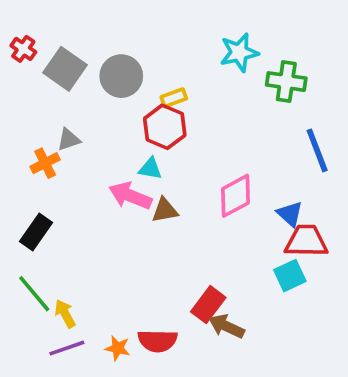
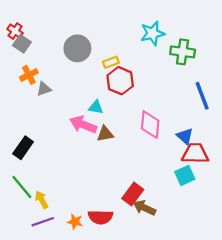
gray square: (65, 69) -> (22, 44), moved, size x0.7
red hexagon: (165, 127) -> (120, 81), moved
orange cross: (45, 163) -> (29, 75), moved
pink diamond: (235, 196) -> (150, 125), turned -56

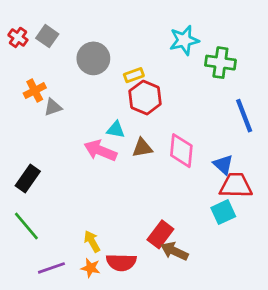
gray square: (22, 44) -> (47, 36), moved
brown triangle: (105, 134) -> (142, 148), moved
yellow arrow: (42, 200) -> (92, 241), moved

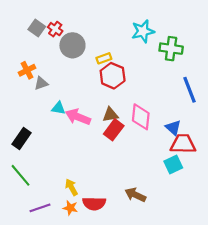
red cross: (18, 37) -> (55, 29), moved
cyan triangle: (116, 130) -> (58, 108), moved
red rectangle: (160, 234) -> (114, 130), moved

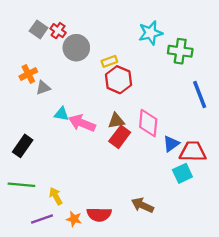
blue triangle: (173, 128) -> (171, 144), moved, turned 42
green line: (20, 175) -> (21, 185), turned -45
yellow arrow: (71, 187) -> (56, 196), moved

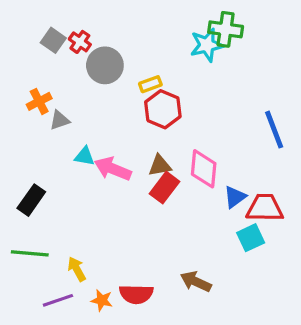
green cross: (180, 51) -> (226, 29), moved

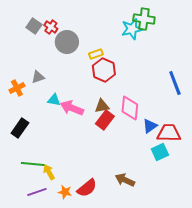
orange cross: (39, 101) -> (17, 88), moved
green line: (30, 253) -> (33, 164), moved
red semicircle: (136, 294) -> (87, 188), turned -40

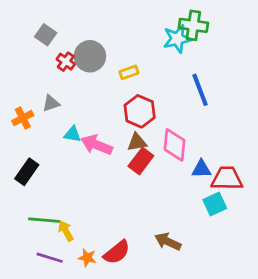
red cross: (51, 27) -> (66, 62), moved
red hexagon: (104, 70) -> (140, 111), moved
blue line: (175, 83) -> (200, 90), moved
blue triangle: (150, 126) -> (201, 169), turned 35
purple line: (37, 192) -> (50, 258), turned 36

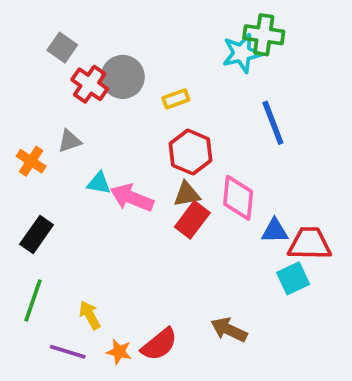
red cross: (66, 62) -> (90, 84), size x1.4
orange cross: (23, 118) -> (31, 161), turned -30
green line: (44, 220) -> (33, 300), moved, turned -76

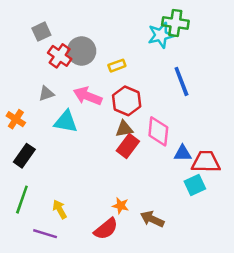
gray square: (62, 48) -> (41, 32), turned 30
orange cross: (31, 161) -> (16, 119), moved
cyan triangle: (99, 183) -> (66, 122), size x1.5
pink arrow: (132, 198) -> (88, 96), moved
orange star: (119, 352) -> (121, 206), moved

